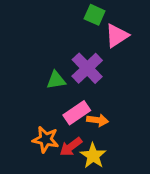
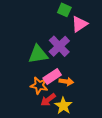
green triangle: (56, 80) -> (38, 54), size x1.5
orange star: (46, 139) -> (39, 86), moved

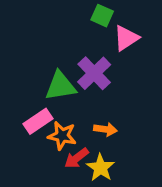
pink rectangle: (52, 76) -> (38, 121), moved

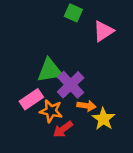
green square: (102, 16) -> (73, 13), moved
purple cross: (94, 73) -> (71, 85), moved
yellow star: (101, 168) -> (103, 119), moved

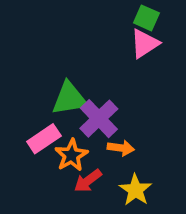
green square: (73, 13) -> (146, 18), moved
orange star: (51, 111) -> (71, 155), turned 30
yellow star: (103, 119) -> (135, 190), moved

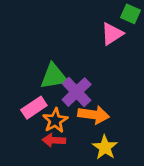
green square: (146, 18) -> (131, 14), moved
orange arrow: (121, 148) -> (94, 115), size x1.5
red arrow: (88, 181) -> (54, 140), moved, turned 40

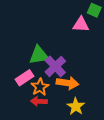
pink triangle: (112, 34) -> (81, 24), turned 36

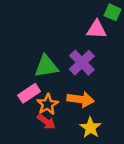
purple cross: (55, 66) -> (82, 63), moved
red arrow: (39, 101) -> (46, 122), turned -147

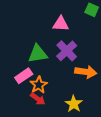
pink triangle: (97, 29) -> (61, 24), moved
orange arrow: (81, 99) -> (86, 72), moved

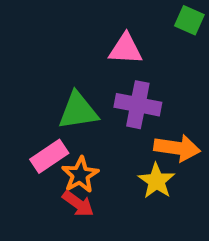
purple cross: (67, 51) -> (138, 105), turned -35
yellow star: (74, 104) -> (156, 181), moved

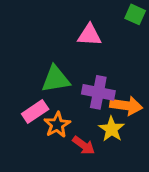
purple cross: (138, 105) -> (98, 92), moved
red arrow: (78, 204) -> (84, 145), moved

